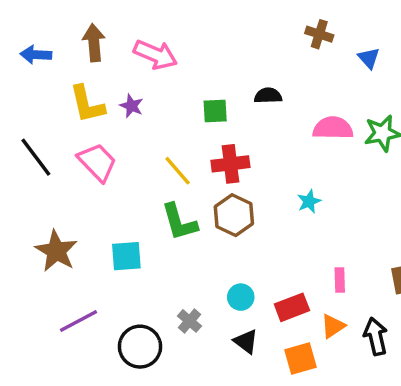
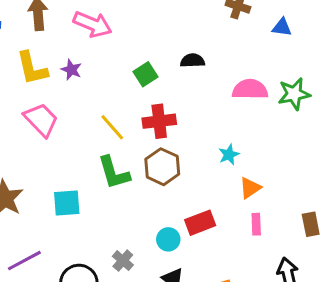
blue triangle: (369, 58) -> (282, 27), turned -40
green square: (215, 111) -> (146, 74), turned -30
red rectangle: (292, 307) -> (200, 223), moved
orange triangle: (333, 326) -> (250, 188), moved

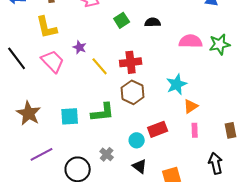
purple star: (71, 70) -> (80, 47), moved
green square: (146, 74) -> (122, 20), moved
cyan star: (229, 155) -> (177, 84), size x1.5
green L-shape: (114, 173) -> (103, 112), moved, turned -80

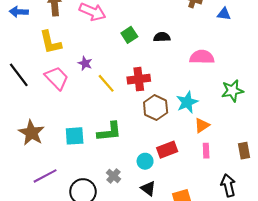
green star: (220, 44) -> (232, 91), moved
brown hexagon: (133, 92) -> (156, 108), moved

